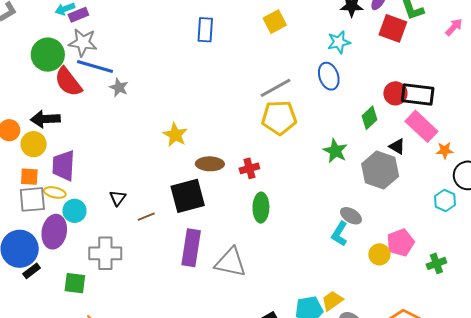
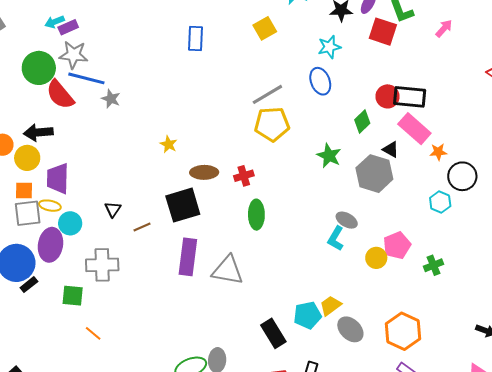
yellow star: (175, 135) -> (169, 144), size x0.7

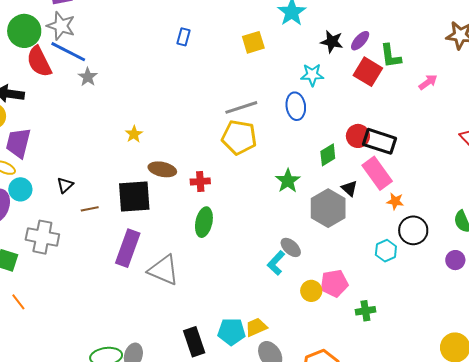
blue rectangle: (195, 38) -> (184, 37), size x0.7

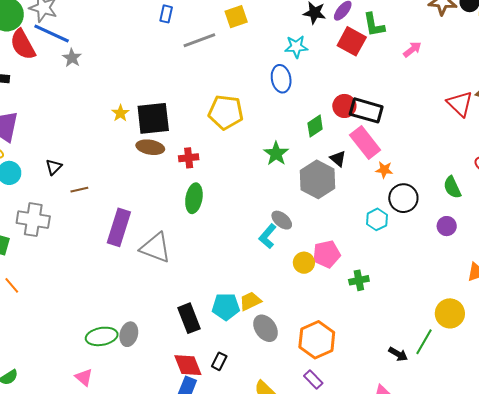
gray line: (241, 107) -> (199, 40), moved
black square: (134, 197) -> (153, 118), moved

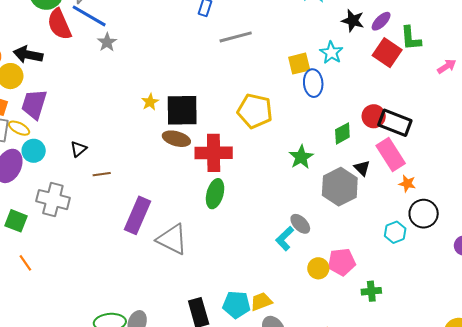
yellow square: (236, 17) -> (299, 64), moved
cyan star: (296, 47) -> (331, 53), turned 30
red cross: (189, 158) -> (214, 153), size x1.8

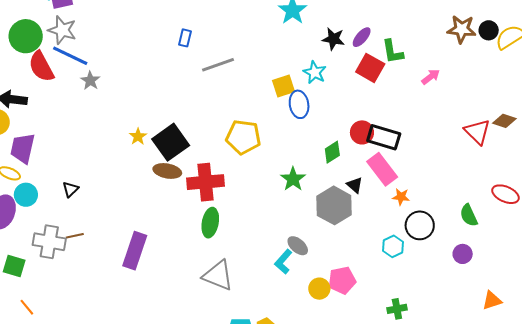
black square: (182, 110) -> (171, 142), turned -30
brown line: (102, 174) -> (75, 236), moved
gray triangle: (172, 239) -> (218, 275), moved
green cross: (371, 291) -> (397, 309), moved

